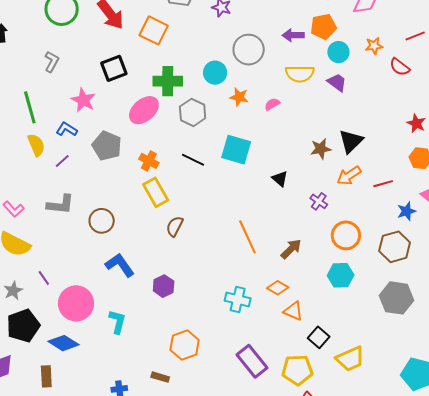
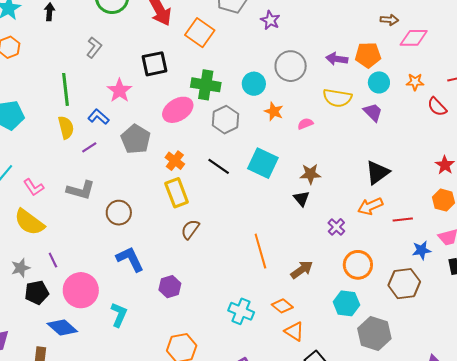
brown star: (321, 149) -> (310, 174), moved
gray hexagon: (397, 298) -> (374, 333), moved
black pentagon: (23, 326) -> (37, 292), moved, size x0.7

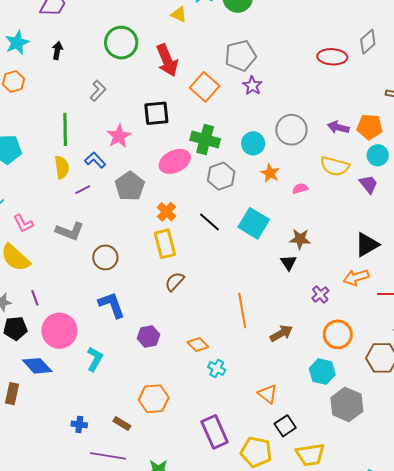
purple star: (270, 20) -> (252, 86), moved
orange diamond: (282, 306) -> (198, 345), moved
cyan cross: (241, 311) -> (217, 368), size x0.7

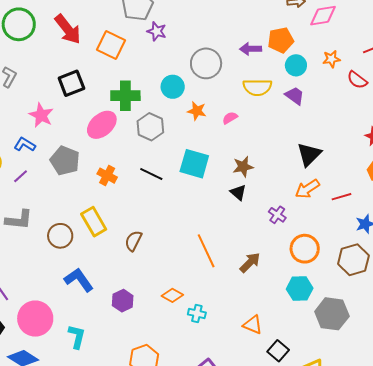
yellow rectangle: (165, 244) -> (94, 222), moved

